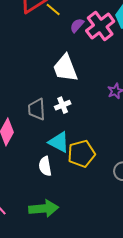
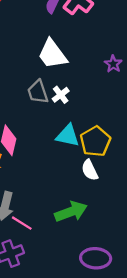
gray trapezoid: (37, 109) -> (38, 92), moved
white semicircle: (45, 166) -> (90, 170), moved

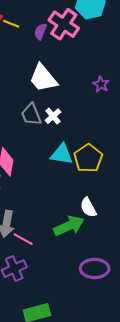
white semicircle: (90, 170) -> (88, 207), moved

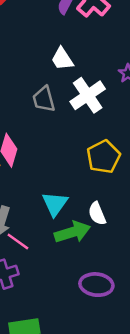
white trapezoid: (43, 78) -> (62, 59), size x0.7
white cross: (53, 116) -> (88, 95), moved, size x1.8
cyan triangle: (62, 154) -> (55, 204), moved, turned 50

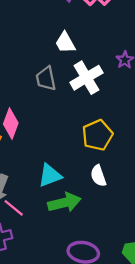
cyan triangle: (55, 204) -> (50, 175), turned 30
white semicircle: (97, 214) -> (98, 176), moved

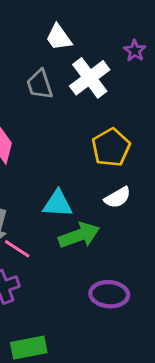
cyan triangle: (50, 175) -> (58, 204), turned 30
white semicircle: (98, 176) -> (118, 198), turned -95

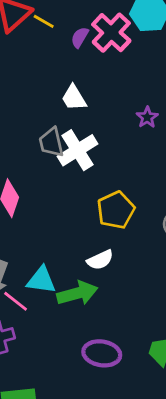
white cross: (90, 78) -> (78, 150), moved
white semicircle: (118, 198) -> (100, 260), moved
cyan triangle: (58, 204) -> (41, 280), moved

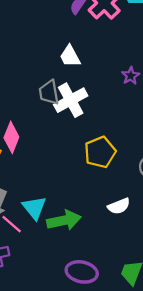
white semicircle: (100, 260) -> (119, 206), moved
cyan triangle: (41, 280) -> (34, 208), turned 40

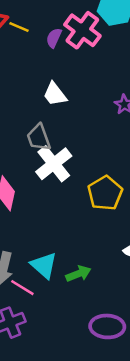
white cross: (71, 100) -> (54, 164), moved
green arrow: (64, 220) -> (78, 274), size x0.7

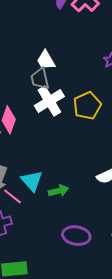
white trapezoid: (55, 94) -> (46, 60), moved
yellow pentagon: (105, 193) -> (87, 106), moved

